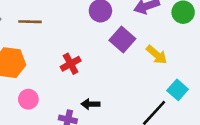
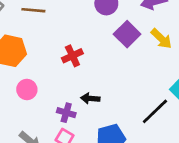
yellow arrow: (157, 55) -> (161, 39), moved

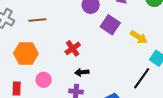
yellow arrow: (161, 39) -> (139, 37), moved
black arrow: (90, 98) -> (82, 72), moved

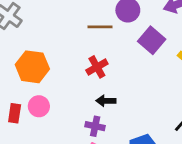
brown line: (37, 20) -> (100, 27), moved
pink circle: (44, 80) -> (39, 106), moved

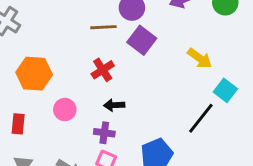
purple square: (152, 40) -> (142, 40), moved
pink circle: (39, 106) -> (65, 110), moved

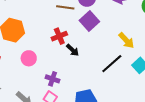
black arrow: (114, 105) -> (72, 50), moved, turned -144
black line: (201, 118) -> (112, 64), moved

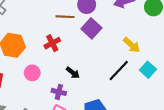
red cross: (59, 36) -> (52, 43), moved
black arrow: (72, 50) -> (73, 73), moved

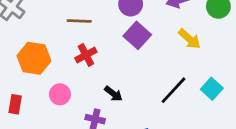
brown line: (65, 17) -> (79, 21), moved
yellow arrow: (132, 45) -> (189, 39), moved

